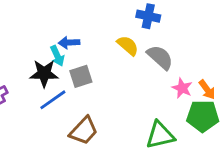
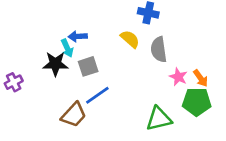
gray semicircle: (160, 57) -> (159, 49), turned -140
blue line: (53, 100) -> (97, 95), moved
brown trapezoid: (84, 131) -> (74, 115), moved

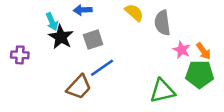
cyan arrow: (67, 48) -> (52, 22), moved
black star: (55, 64) -> (61, 37), turned 30
purple cross: (14, 82) -> (20, 55), turned 30

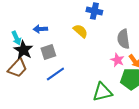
gray semicircle: (162, 23) -> (123, 39), moved
brown trapezoid: (79, 87) -> (17, 68), moved

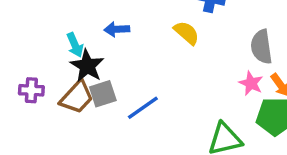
gray square: (48, 52) -> (103, 94), moved

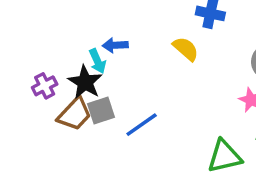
cyan arrow: (75, 45) -> (97, 61), moved
purple cross: (31, 90) -> (45, 86), moved, turned -30

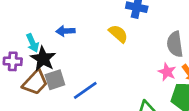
cyan arrow: (97, 61) -> (32, 43), moved
purple cross: (45, 86) -> (13, 61), turned 30

